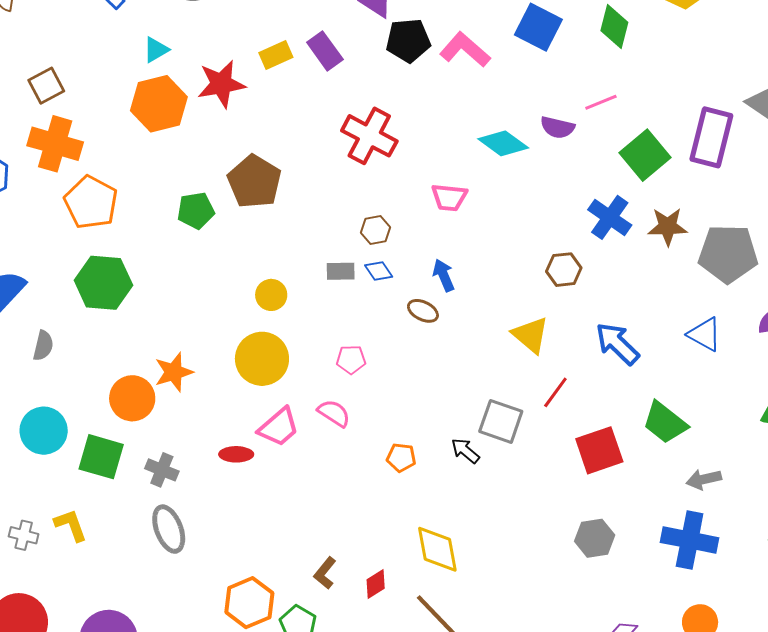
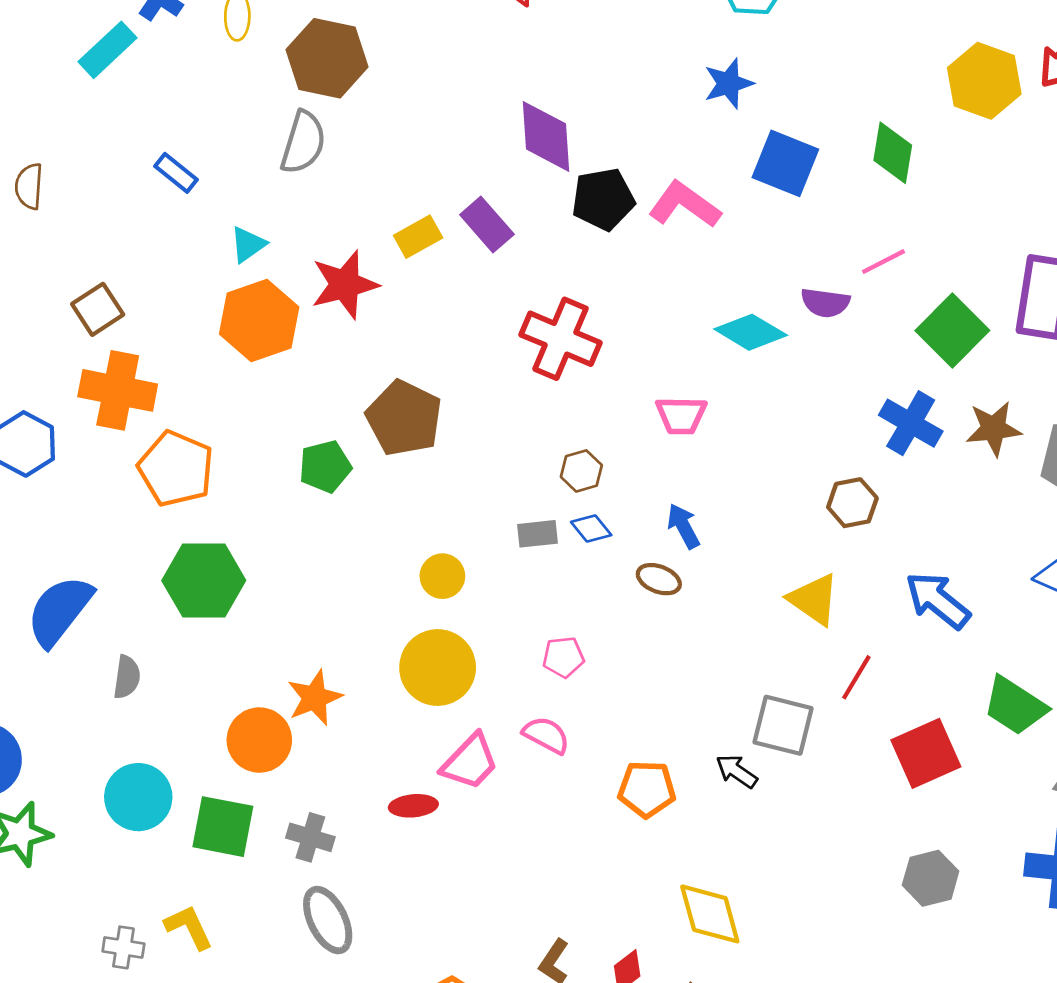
orange pentagon: (401, 457) -> (647, 789), size x1.4

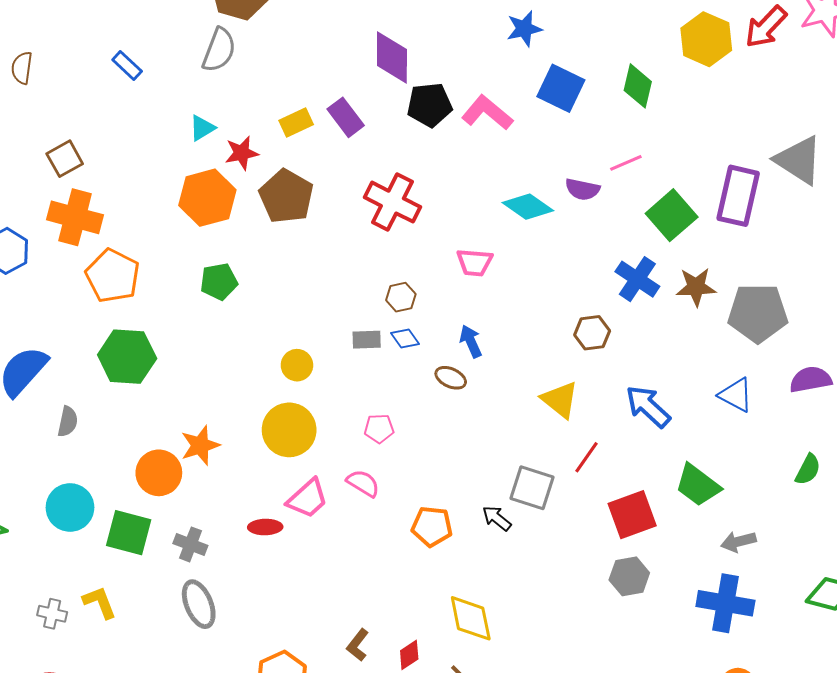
cyan triangle: (248, 245) -> (202, 128), moved
red star: (345, 285) -> (242, 153), size x0.7
orange hexagon: (259, 321) -> (207, 198), moved
brown pentagon: (404, 418) -> (286, 196), moved
gray hexagon: (931, 878) -> (629, 576), moved

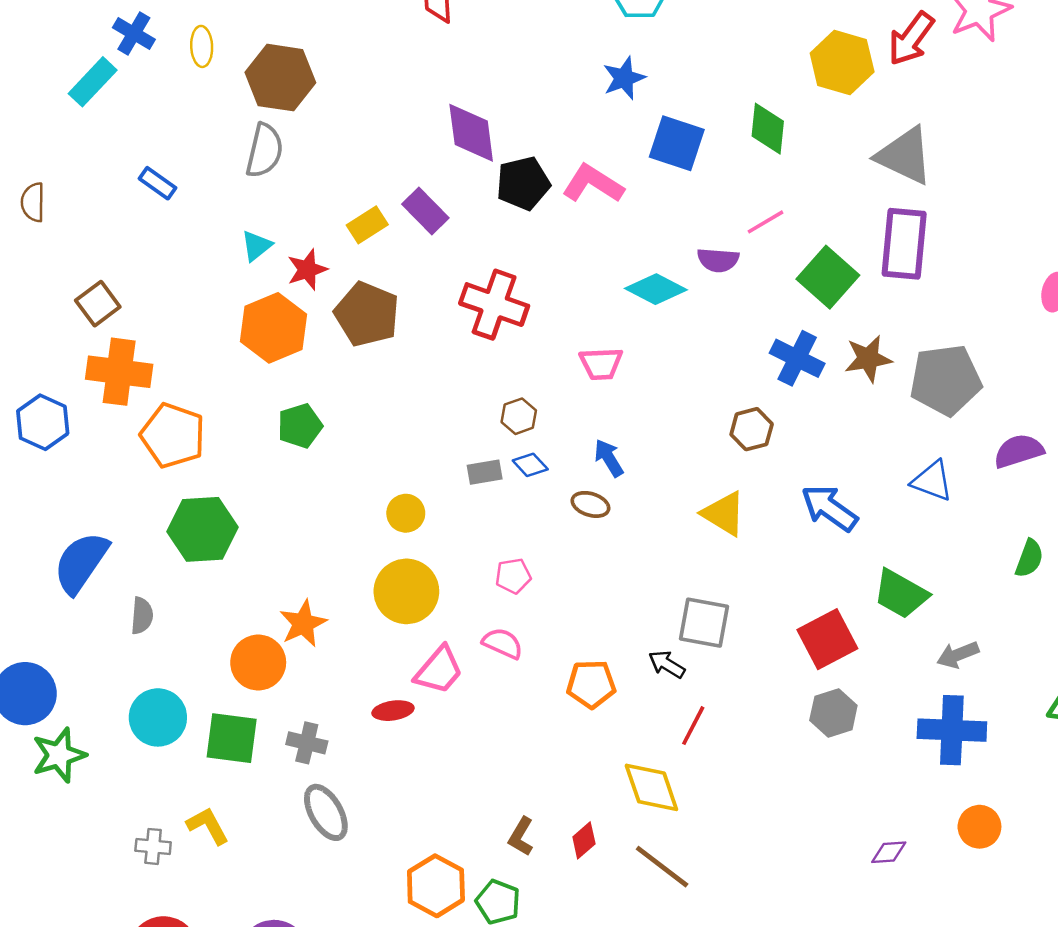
gray triangle: (799, 160) -> (905, 156), moved
red line: (586, 457) -> (693, 726), moved

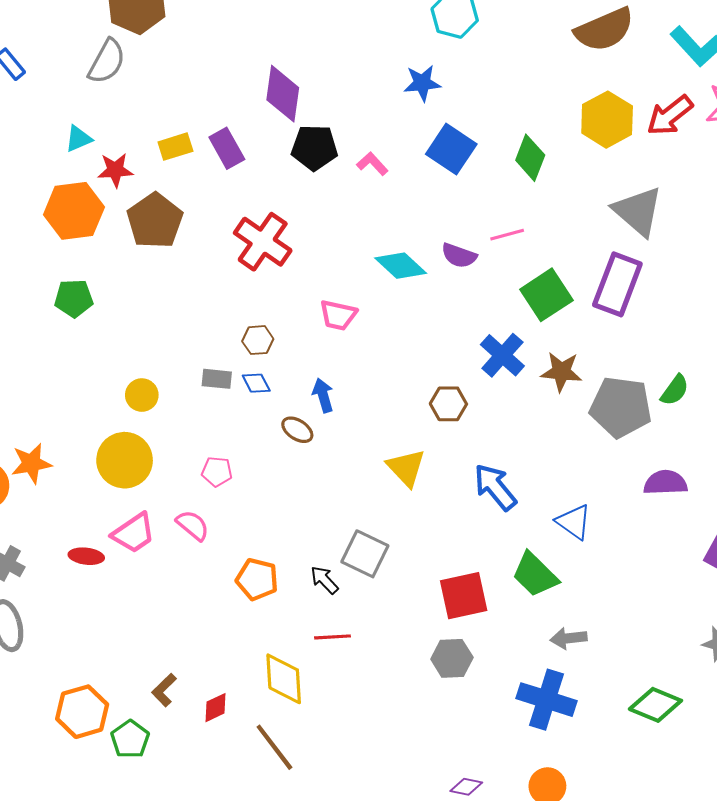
pink L-shape: (593, 184) -> (372, 164), size x0.6
blue triangle: (932, 481) -> (574, 522), moved
green semicircle: (1029, 558) -> (675, 390), moved
red line: (693, 726) -> (333, 637), turned 44

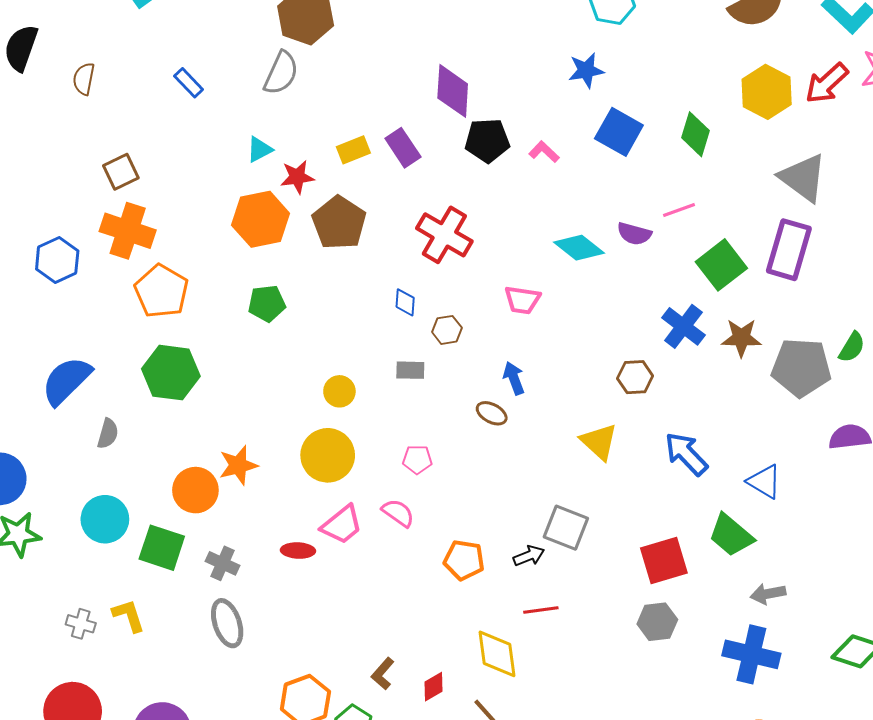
blue diamond: (256, 383) -> (405, 302), moved, turned 36
black arrow: (324, 580) -> (529, 556), turned 116

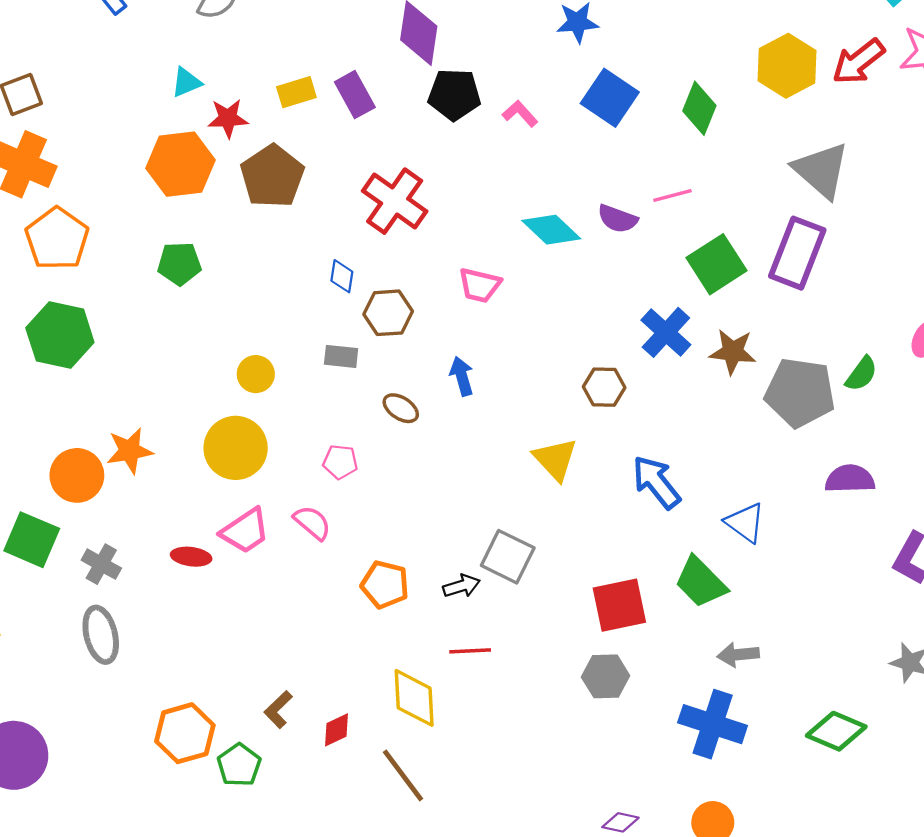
brown hexagon: (447, 330) -> (388, 313), size x1.4
brown ellipse: (492, 413) -> (401, 408), moved

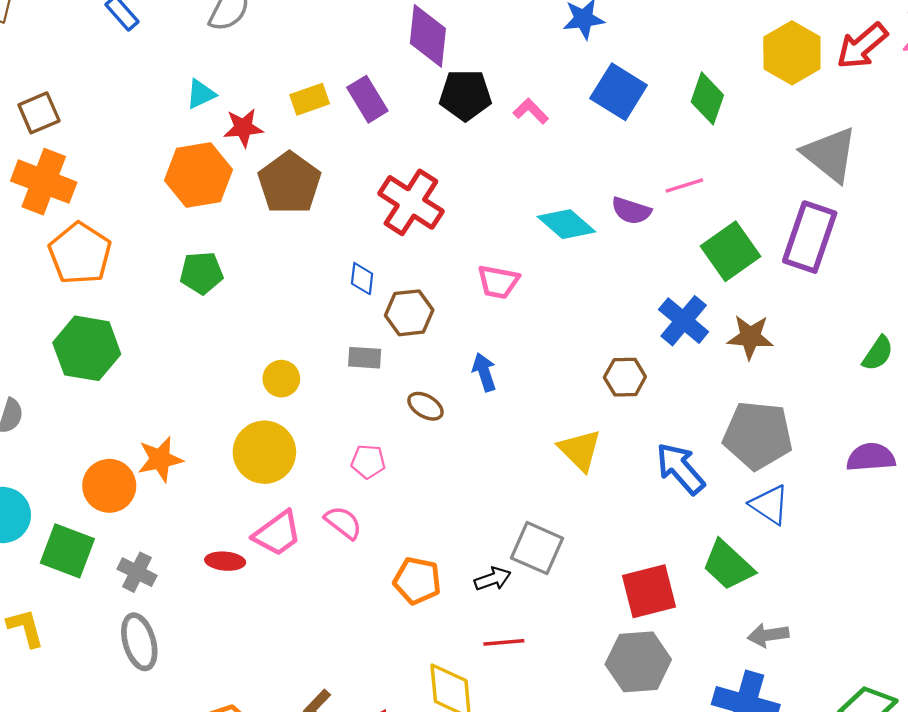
gray pentagon: (800, 393) -> (758, 435), moved
gray hexagon: (606, 676) -> (638, 662), size x1.4

